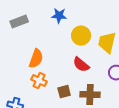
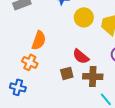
red semicircle: (81, 65) -> (81, 56), moved
orange cross: (39, 81) -> (30, 62), moved

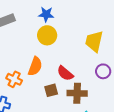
yellow circle: (84, 17) -> (47, 35), moved
orange semicircle: (39, 40) -> (35, 66), moved

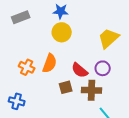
yellow trapezoid: (94, 41) -> (109, 38), turned 35
purple circle: (103, 71) -> (103, 68), moved
orange cross: (14, 79) -> (27, 67), moved

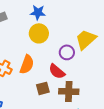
purple circle: (103, 68) -> (67, 52), moved

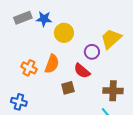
blue star: (38, 12) -> (44, 19), moved
brown cross: (69, 91) -> (113, 91), moved

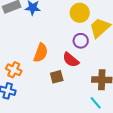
yellow circle: (64, 33) -> (80, 13), moved
orange cross: (29, 68) -> (14, 70), moved

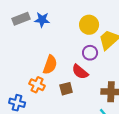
orange cross: (14, 70) -> (37, 85), moved

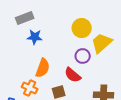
gray rectangle: (21, 19) -> (25, 18), moved
blue star: (42, 20) -> (35, 37), moved

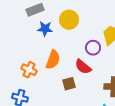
yellow circle: (82, 28) -> (69, 20), moved
orange cross: (30, 88) -> (29, 70), moved

